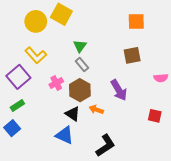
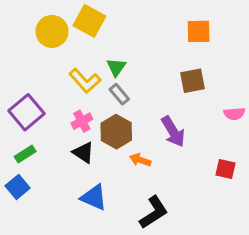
yellow L-shape: (36, 55) -> (85, 81), moved
black triangle: (73, 114) -> (83, 153), moved

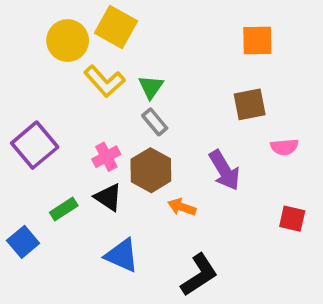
yellow L-shape: (85, 81) -> (104, 81), moved
pink semicircle: (234, 114) -> (284, 147), moved
green rectangle: (25, 154) -> (64, 209), moved

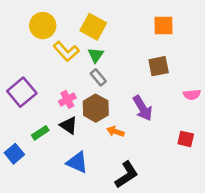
yellow square: (116, 27) -> (93, 27), moved
pink semicircle: (284, 147) -> (192, 95), moved

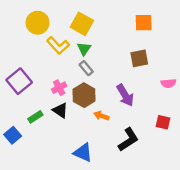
blue triangle: (77, 162) -> (83, 153), moved
black L-shape: (127, 175) -> (128, 140), moved

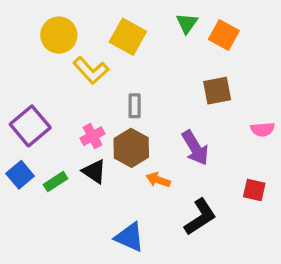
orange square: (144, 23) -> (224, 35), turned 30
green triangle: (84, 49) -> (187, 23), moved
gray rectangle: (86, 68) -> (135, 106), turned 40
blue square: (13, 135) -> (20, 175), moved

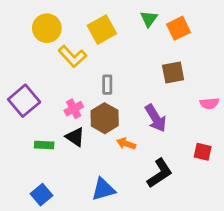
orange square: (224, 35) -> (178, 28), turned 35
yellow square: (128, 37) -> (102, 30), turned 32
blue square: (20, 175) -> (42, 195), moved
green rectangle: (55, 182) -> (44, 145), turned 36
blue triangle: (130, 237) -> (103, 189), turned -40

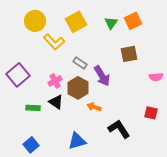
green triangle: (149, 19) -> (111, 23), moved
gray rectangle: (107, 85) -> (80, 63), turned -56
purple arrow: (156, 118) -> (102, 76), moved
black L-shape: (160, 173) -> (119, 129), turned -90

